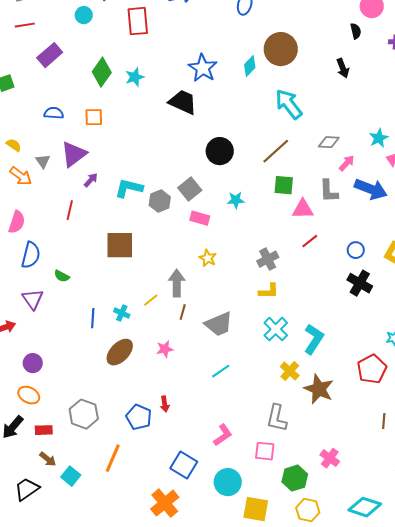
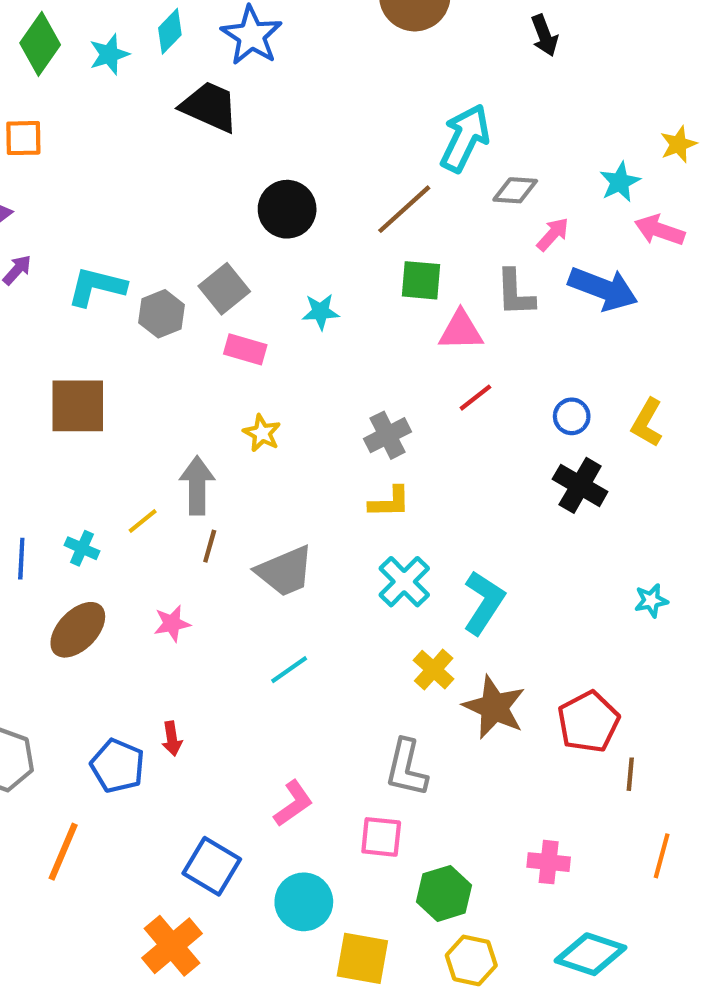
cyan diamond: (250, 66) -> (170, 31), moved
cyan arrow: (289, 104) -> (465, 138), moved, turned 64
red pentagon: (372, 369) -> (588, 722), moved
pink cross: (330, 458) -> (549, 862), moved, turned -30

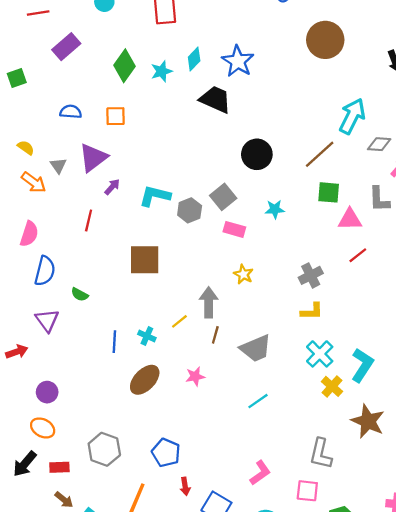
yellow cross: (434, 670) -> (332, 386), moved
red arrow: (172, 739) -> (185, 486), moved

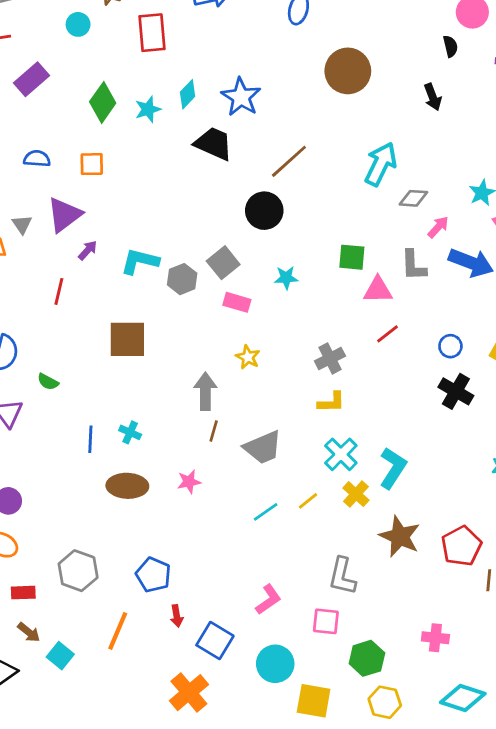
brown line: (320, 154) -> (289, 161), moved
yellow line: (179, 321) -> (308, 501), moved
brown ellipse: (145, 380) -> (127, 486), turned 48

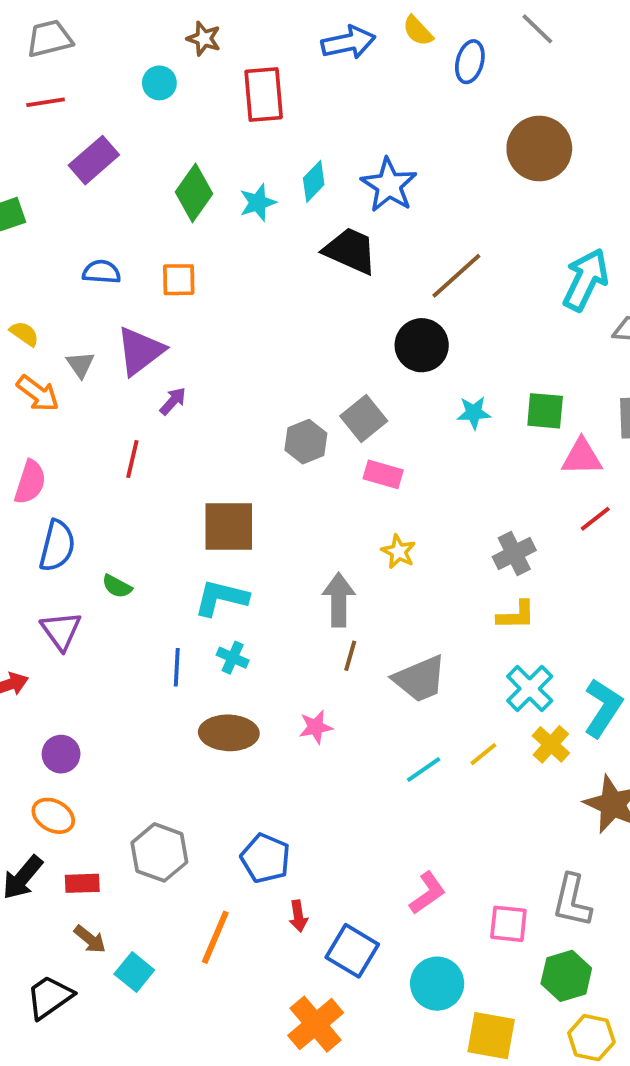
cyan L-shape: (140, 261) -> (221, 598), moved
cyan star: (286, 278) -> (474, 413), moved
gray L-shape: (342, 576) -> (572, 901), moved

